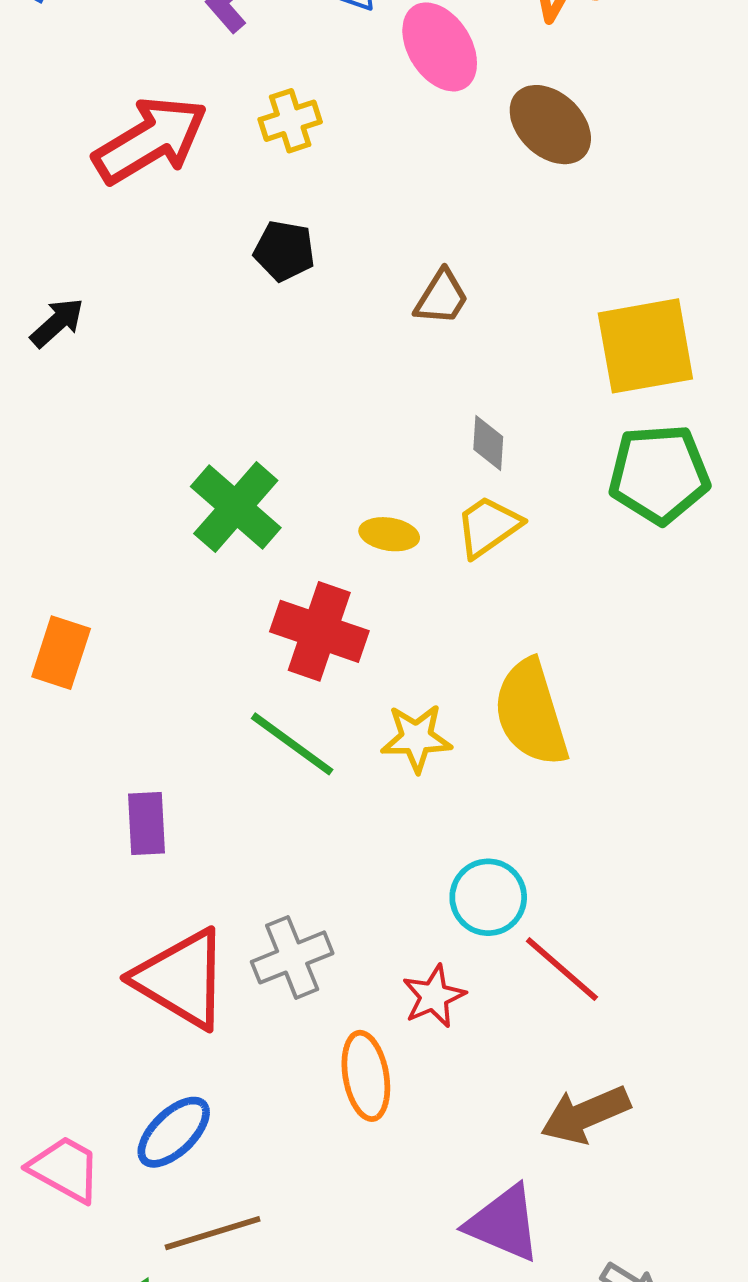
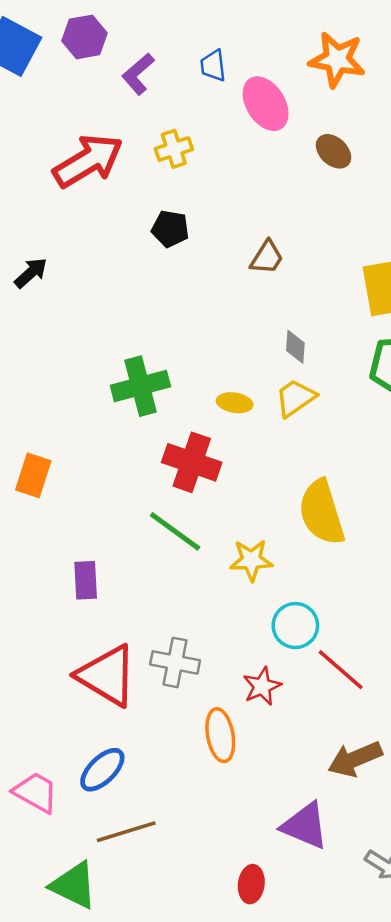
brown ellipse: (550, 125) -> (333, 151), size x0.7
green cross: (236, 507) -> (140, 386), turned 34
yellow star: (416, 738) -> (251, 560), moved
gray cross: (292, 957) -> (175, 662), turned 33

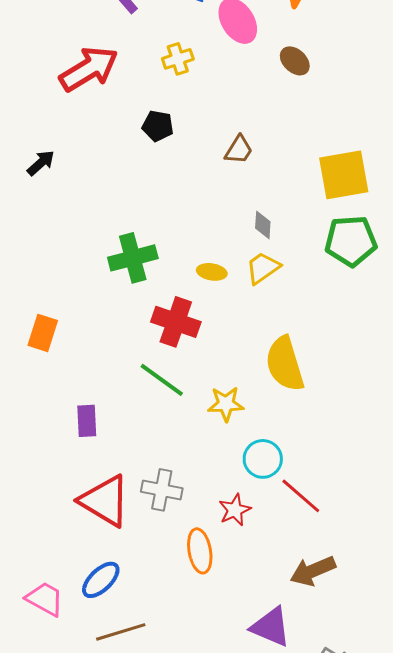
yellow cross: (174, 149) -> (178, 59), moved

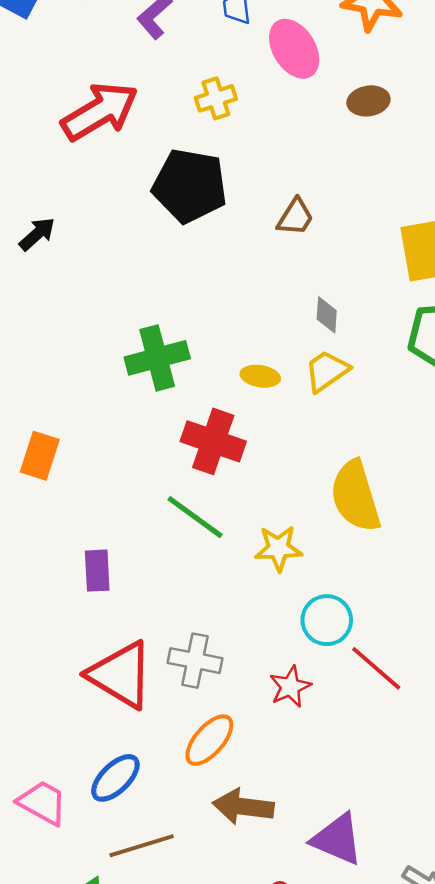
brown ellipse: (295, 61) -> (368, 101), turned -52
black pentagon: (158, 126) -> (190, 186), size x1.8
orange ellipse: (200, 551) -> (209, 740), moved, turned 51
brown arrow: (313, 571) -> (243, 807), moved, turned 30

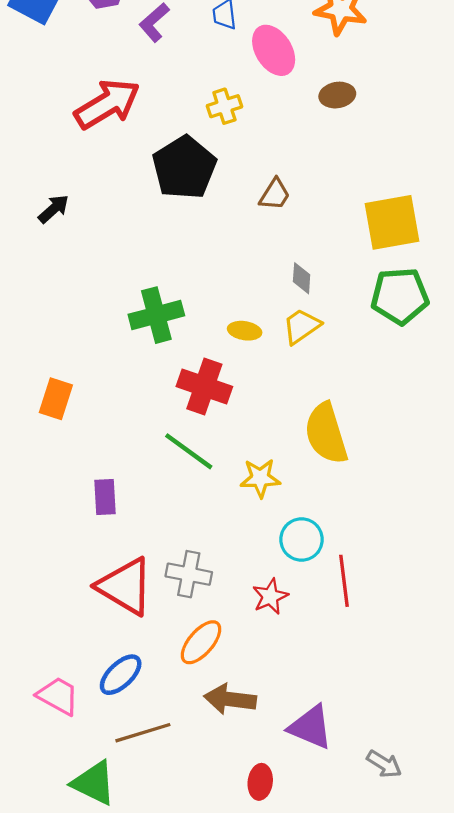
yellow cross: (216, 98) -> (224, 106), moved
black pentagon: (190, 186) -> (184, 168), turned 30
red line: (376, 668) -> (344, 581), turned 42

